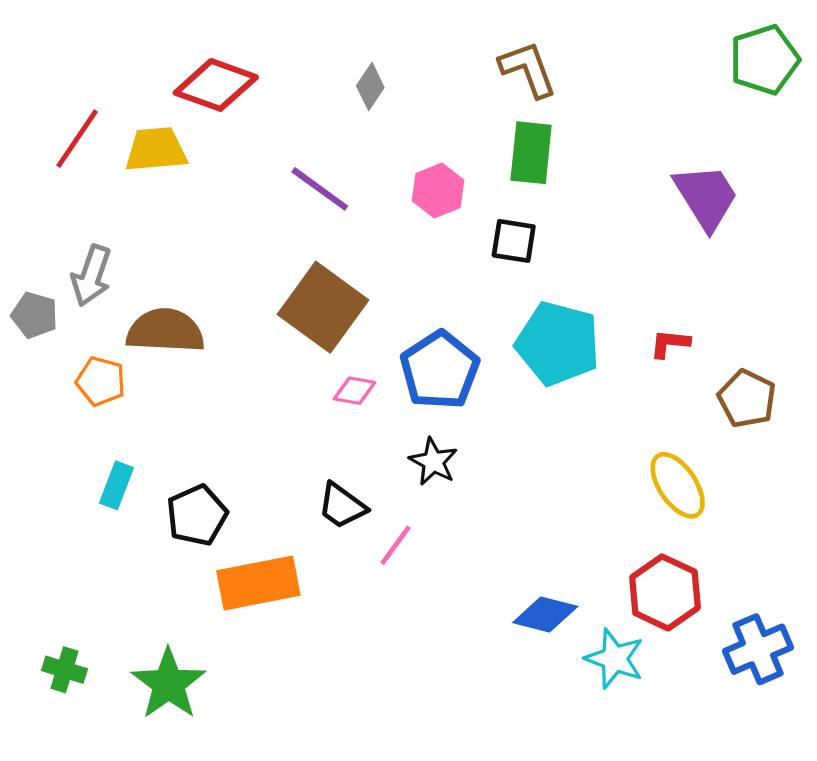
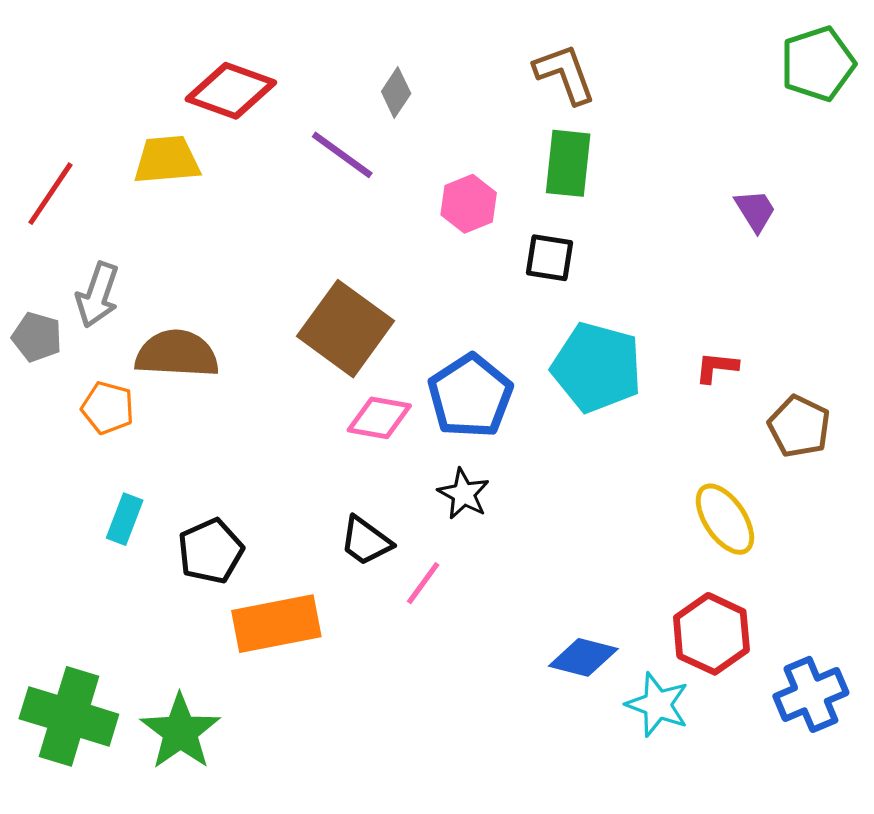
red line: (77, 139) -> (50, 194), moved
purple line: (320, 189) -> (342, 155), moved
purple trapezoid: (706, 197) -> (755, 211), size x0.6
pink diamond: (355, 391) -> (379, 418), size x1.4
green cross: (65, 670) -> (69, 716), size x2.0

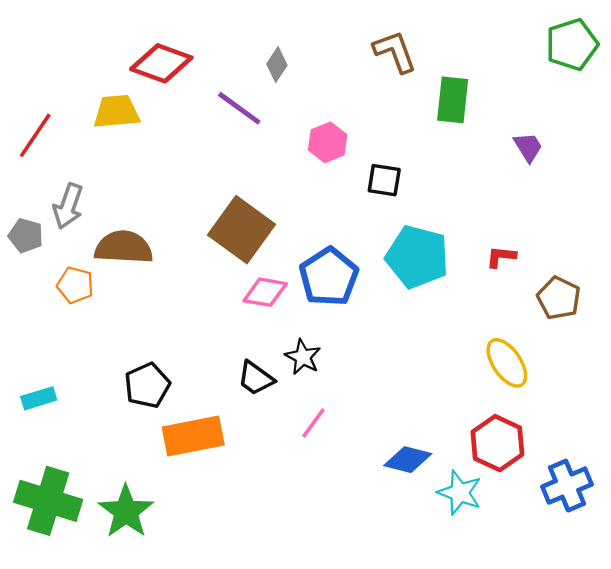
green rectangle: (568, 163) -> (453, 100), moved
black star: (464, 494) -> (303, 357), moved
cyan rectangle: (125, 519) -> (39, 398), moved, turned 52
pink line: (423, 583) -> (313, 423), moved

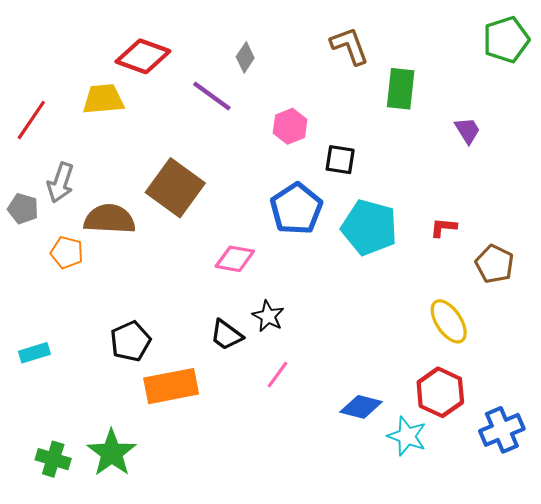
brown square: (242, 230) -> (175, 188), moved
blue pentagon: (329, 277) -> (296, 209), moved
green cross: (48, 501) -> (53, 459), moved, size x0.6

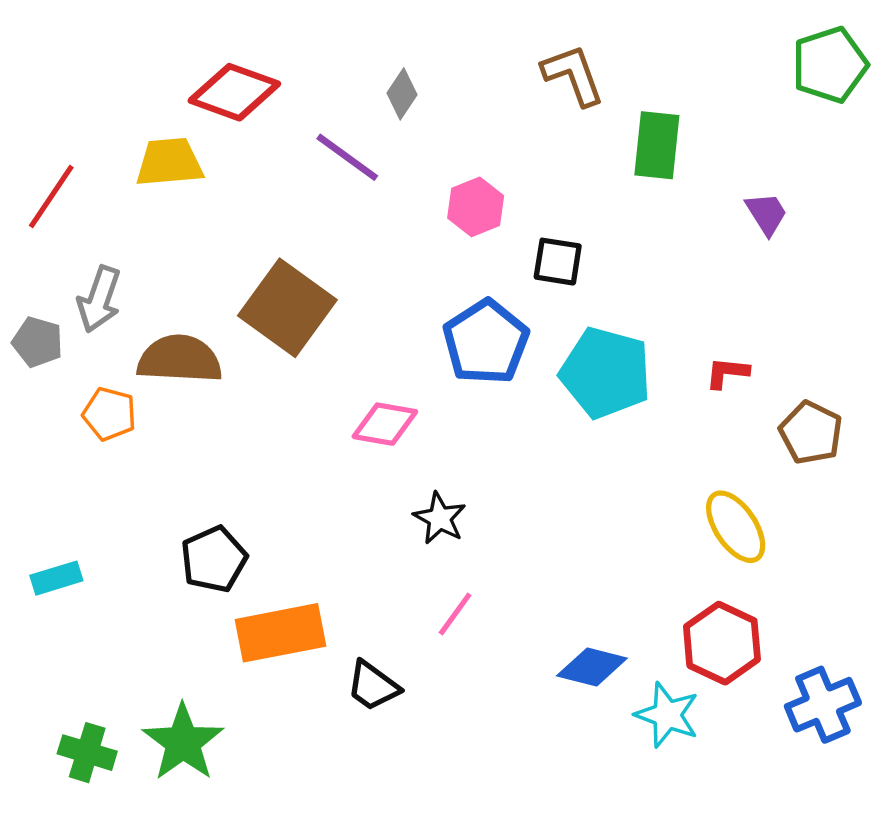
black trapezoid: (226, 335) -> (373, 686), moved

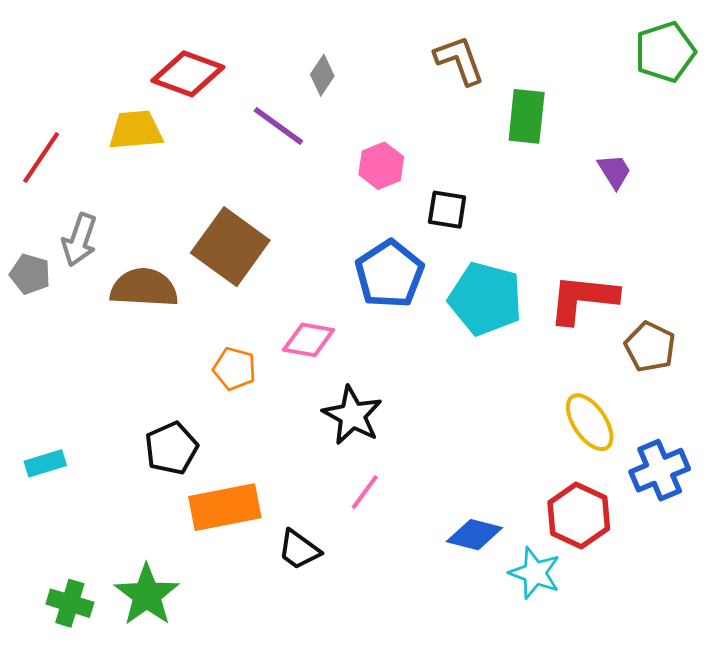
red L-shape: (727, 373) -> (583, 299), size x2.0
orange pentagon: (109, 414) -> (234, 369), moved
black star: (440, 518) -> (352, 415), size x1.4
blue cross: (823, 705) -> (660, 470), moved

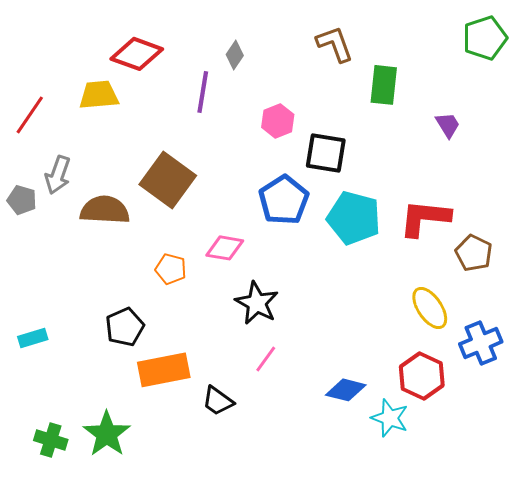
purple line: (278, 126) -> (203, 92), turned 63
black square: (447, 210) -> (326, 153), size x1.4

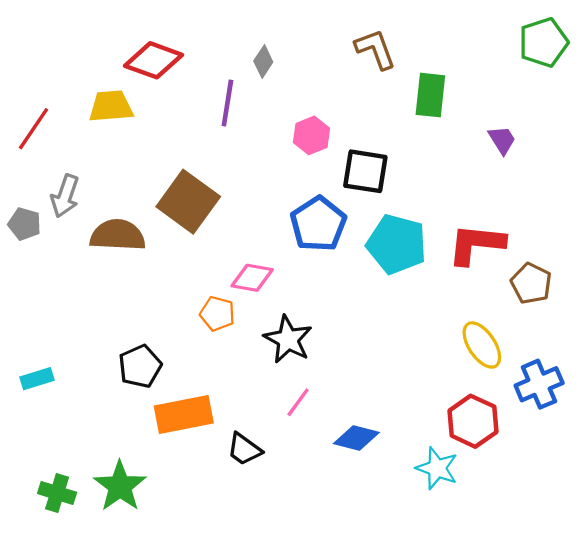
orange pentagon: (171, 269) -> (217, 314), moved
blue diamond: (346, 390) -> (356, 438), moved

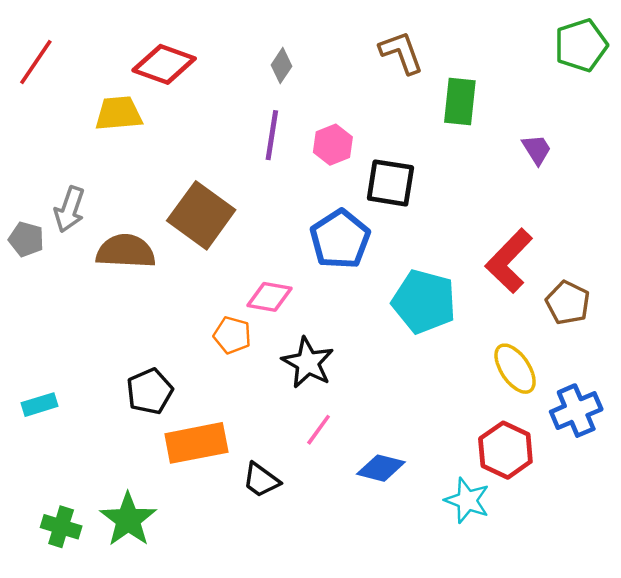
purple line: (227, 103) -> (272, 135), moved
red line: (34, 129) -> (36, 62), moved
cyan pentagon: (397, 244) -> (424, 302), moved
red L-shape: (476, 244) -> (509, 261), turned -52

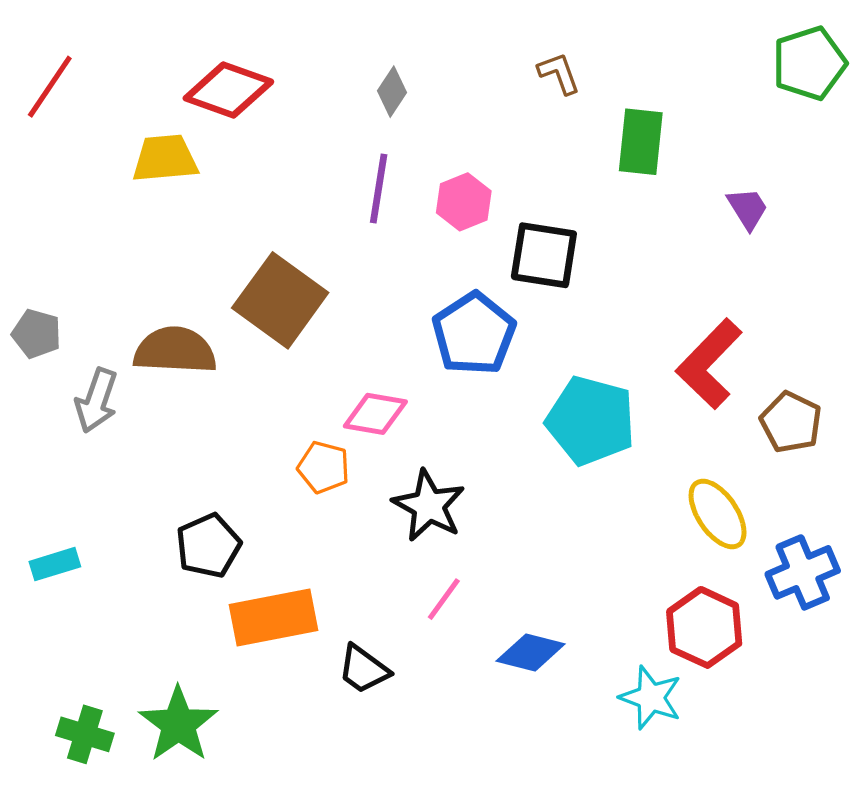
brown L-shape: (401, 52) -> (559, 73), size x0.7
gray arrow: (69, 209) -> (97, 400), moved

